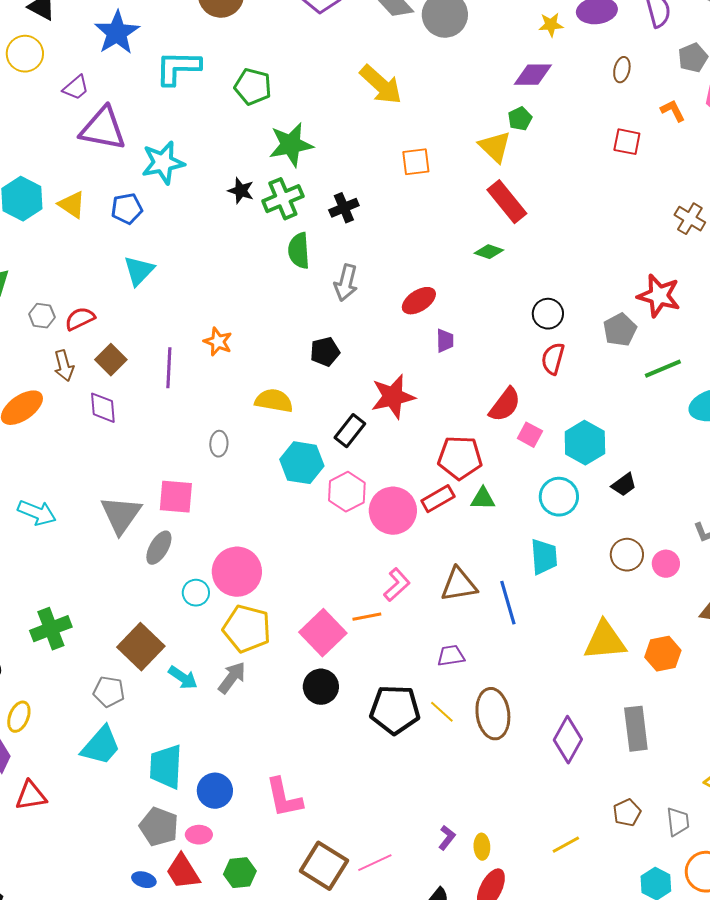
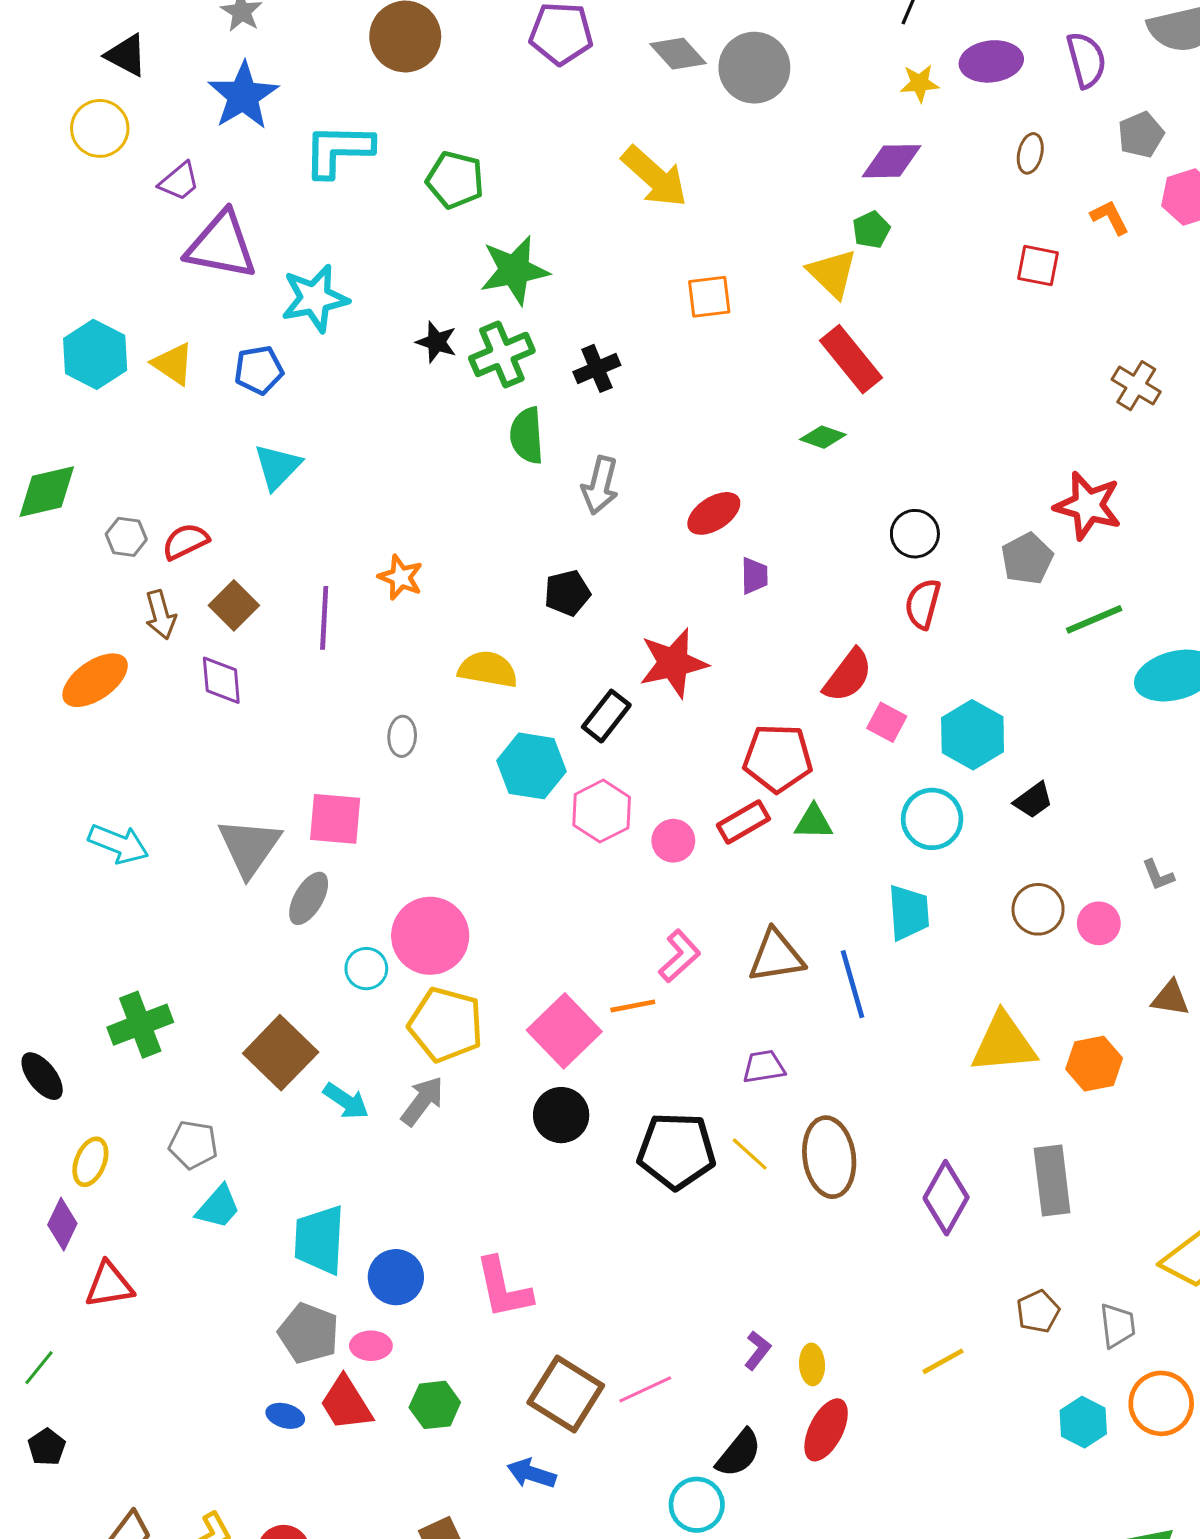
pink circle: (393, 511) -> (673, 841), size x0.6
gray pentagon: (109, 692) -> (193, 1145), moved
cyan trapezoid: (101, 746) -> (218, 1207), size x0.7

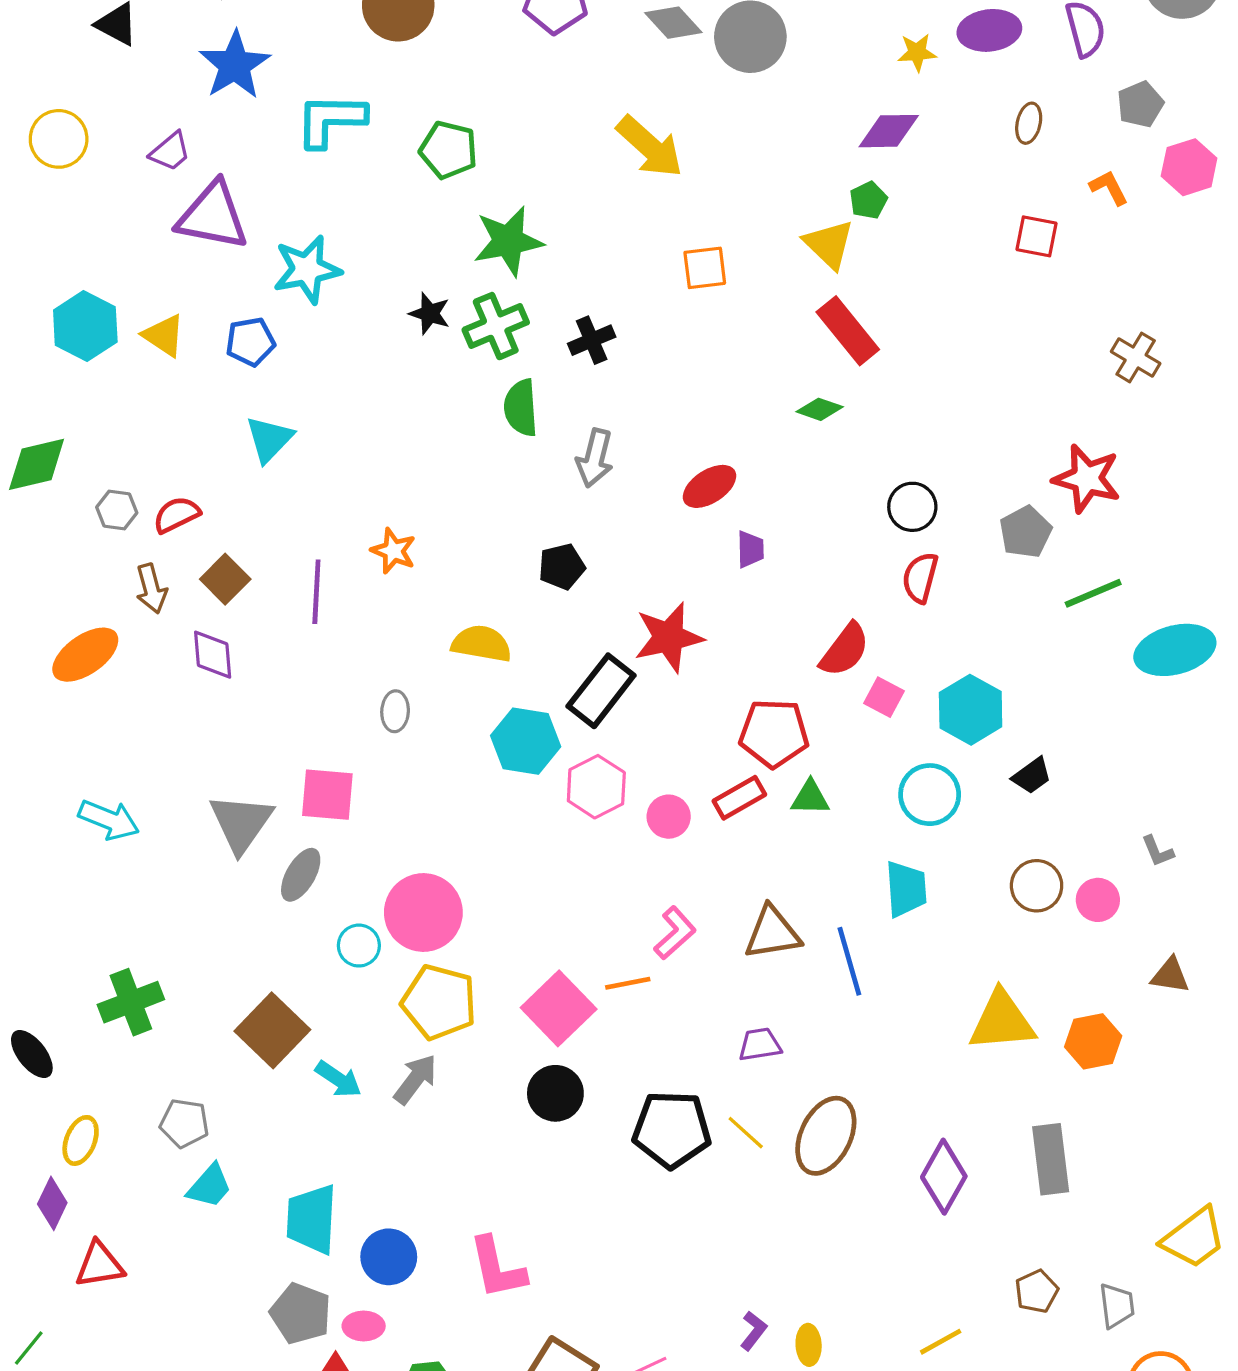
yellow circle: (100, 128) -> (59, 139), moved
black rectangle: (606, 716) -> (601, 691), size x1.4
brown ellipse: (829, 1157) -> (826, 1136), turned 34

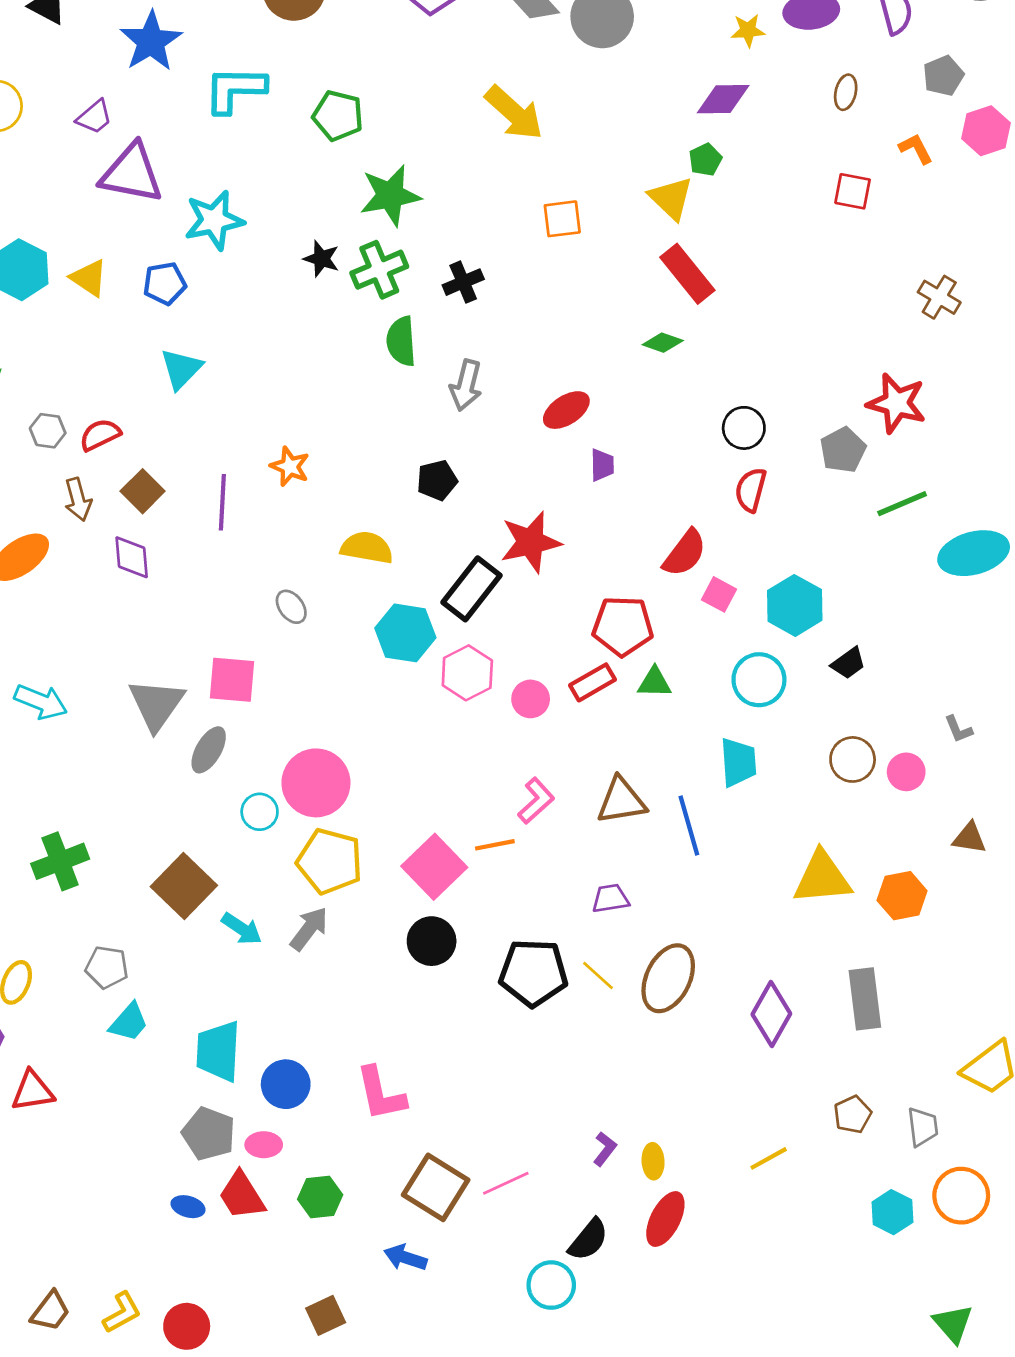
gray ellipse: (395, 711) -> (291, 607), turned -40

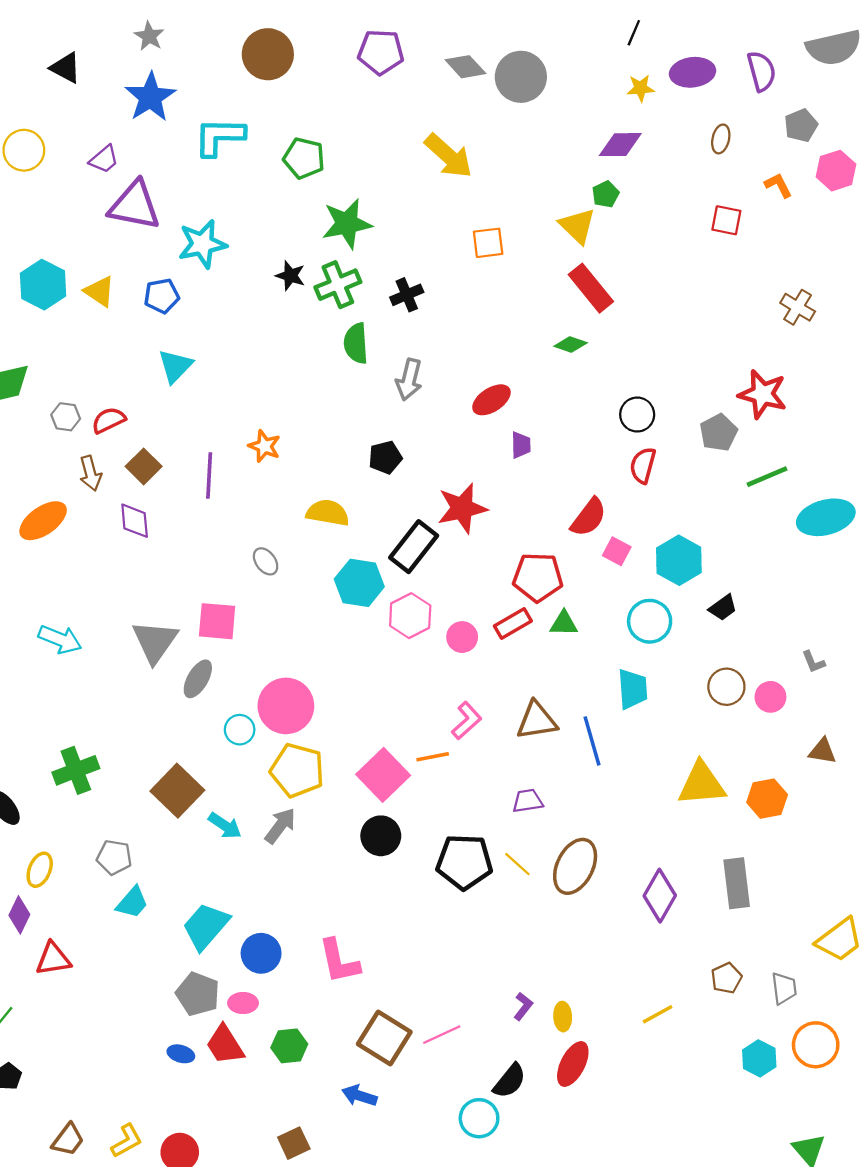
cyan trapezoid: (218, 1051) -> (206, 926), turned 38

